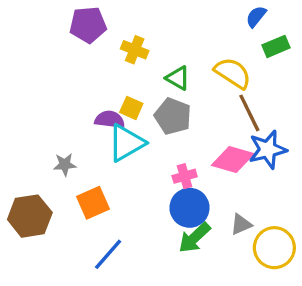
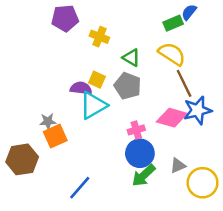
green rectangle: (276, 46) -> (173, 23), moved
orange square: (93, 203) -> (55, 136), moved

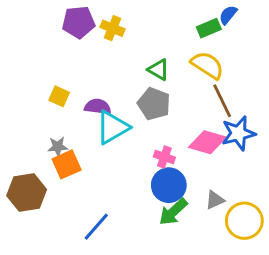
yellow cross: (99, 37) -> (113, 28), moved
yellow square: (97, 80) -> (59, 96), moved
pink cross: (136, 130) -> (164, 157), turned 35

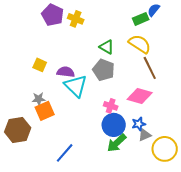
purple pentagon: (78, 22) -> (53, 15), turned 30
cyan triangle: (113, 127) -> (76, 86), turned -45
blue star: (238, 133) -> (139, 124), moved, size x0.6

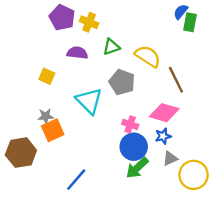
green rectangle: (141, 19) -> (190, 22), moved, turned -56
yellow semicircle: (140, 44) -> (148, 56), moved
green triangle: (107, 47) -> (111, 47), moved, turned -49
purple semicircle: (66, 72) -> (77, 53), moved
blue star: (139, 124) -> (163, 136), moved

